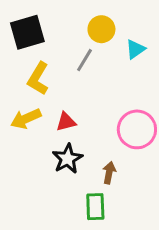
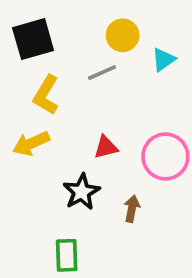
gray line: (84, 60) -> (102, 73), turned 35
red triangle: (66, 122) -> (106, 147), moved
green rectangle: (95, 207) -> (67, 255), moved

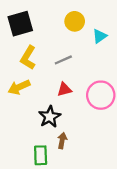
gray line: (102, 73) -> (63, 60), moved
brown arrow: (132, 209) -> (62, 141), moved

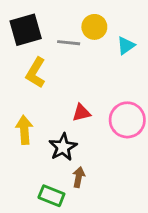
gray line: (63, 60) -> (69, 43), moved, turned 30
yellow arrow: (19, 87) -> (24, 130), moved, turned 110
green rectangle: (41, 155) -> (51, 196), turned -66

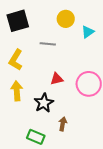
gray line: (69, 43) -> (48, 44), moved
yellow L-shape: (36, 73) -> (16, 60), moved
brown arrow: (79, 177) -> (63, 124), moved

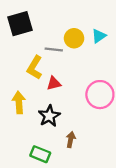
yellow circle: (66, 19) -> (74, 38), moved
yellow L-shape: (16, 60) -> (35, 68), moved
red triangle: (57, 79) -> (54, 83), moved

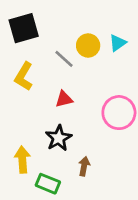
gray line: (54, 50) -> (64, 59), turned 36
yellow L-shape: (35, 68) -> (24, 76), moved
yellow arrow: (19, 102) -> (22, 160), moved

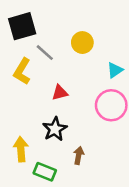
cyan triangle: (118, 43) -> (115, 70), moved
gray line: (64, 59) -> (45, 53), moved

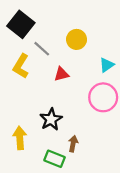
black square: (22, 26) -> (21, 24), turned -36
red triangle: (60, 93) -> (61, 74), moved
green rectangle: (45, 172) -> (54, 159), moved

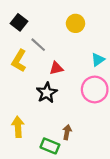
black square: (21, 24) -> (19, 22), size x0.7
yellow circle: (76, 39) -> (75, 23), moved
black star: (51, 119) -> (47, 93), moved

